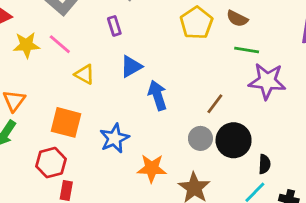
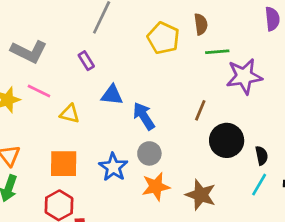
brown semicircle: (237, 19) -> (201, 24), turned -110
blue triangle: (131, 66) -> (112, 95), turned 50
gray circle: (200, 138) -> (149, 153), moved

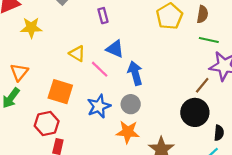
pink line: (39, 91) -> (100, 69), moved
brown line: (200, 110) -> (202, 85), moved

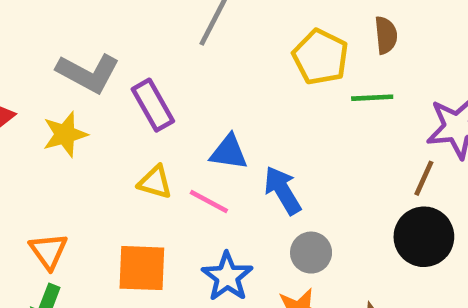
purple rectangle: (103, 16) -> (153, 105), moved, size x1.5
yellow star: (31, 28) -> (65, 134), moved
green line: (209, 40) -> (372, 98), moved
gray circle: (131, 104) -> (311, 253), moved

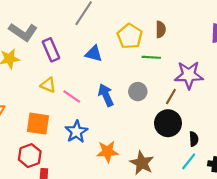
blue triangle: (229, 152) -> (94, 54), moved
gray circle: (311, 253) -> (138, 92), moved

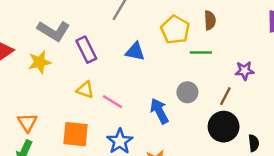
purple star: (189, 75) -> (245, 71), size x0.6
blue arrow: (106, 95) -> (159, 111), moved

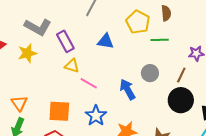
yellow triangle: (85, 90) -> (72, 66), moved

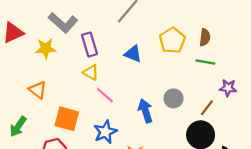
green line: (160, 40) -> (205, 62), moved
orange triangle: (19, 103) -> (38, 90), moved, turned -30

